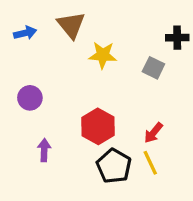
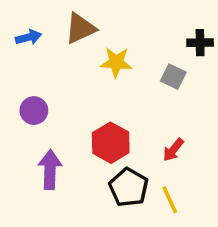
brown triangle: (71, 25) -> (80, 28), turned 44
purple arrow: (44, 150) -> (50, 169), size x1.5
yellow line: (150, 163) -> (170, 200), moved

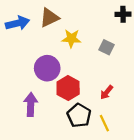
blue arrow: (29, 37) -> (17, 23), size x1.5
black cross: (200, 43) -> (123, 14), moved
purple circle: (34, 111) -> (47, 68), moved, size x1.5

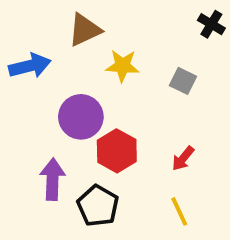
black cross: (123, 14) -> (211, 24), turned 32
blue arrow: (17, 23) -> (30, 66), moved
black pentagon: (79, 115) -> (98, 206), moved

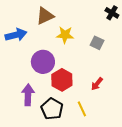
yellow line: (179, 211) -> (82, 109), moved

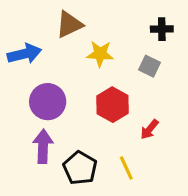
black cross: (112, 13) -> (162, 29), moved, turned -32
purple circle: (43, 62) -> (48, 102), moved
red hexagon: (62, 80) -> (112, 105), moved

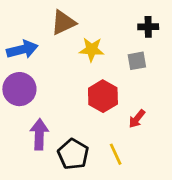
gray square: (150, 66) -> (137, 61), turned -36
purple circle: (48, 102) -> (19, 89), moved

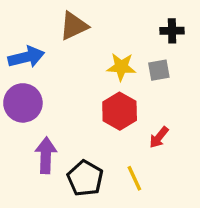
yellow star: (92, 49) -> (121, 67), moved

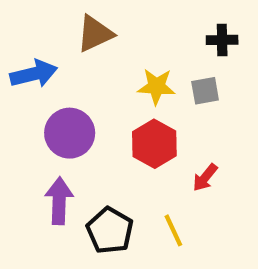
purple circle: (23, 103) -> (70, 133), moved

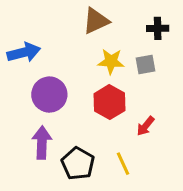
brown triangle: (95, 34) -> (96, 21), moved

